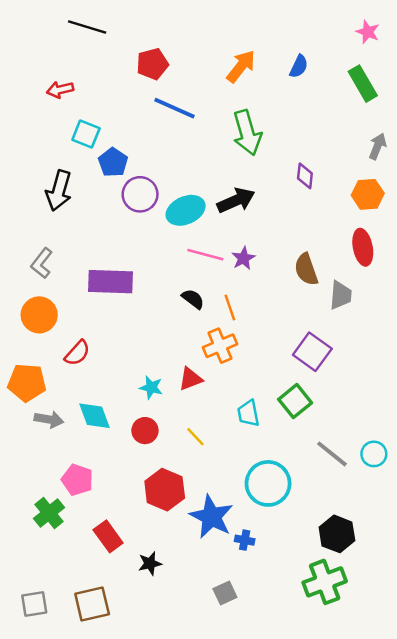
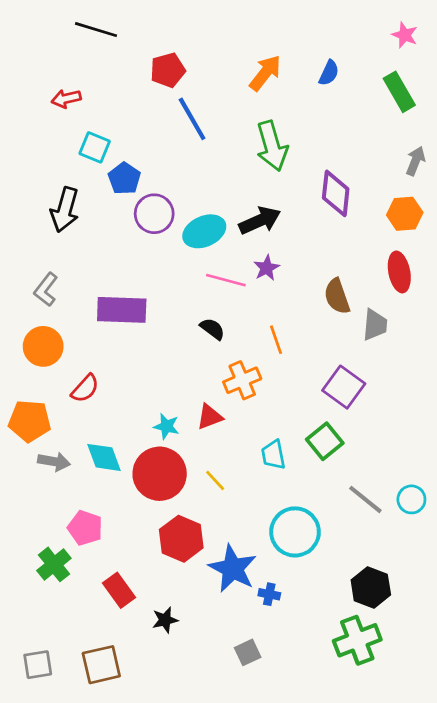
blue line: (175, 108) -> (192, 119), turned 36
purple diamond: (305, 176) -> (336, 193), size x1.6
purple star: (243, 258) -> (267, 268), moved
orange line: (230, 308) -> (276, 340), moved
red circle: (145, 431) -> (160, 474), size x1.8

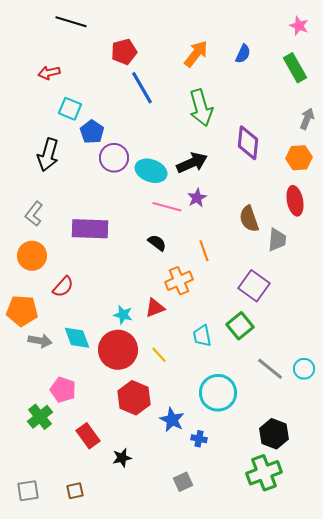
cyan ellipse: (204, 231) -> (151, 171), turned 44
blue star: (233, 568) -> (172, 420), size x0.7
brown square: (101, 665) -> (75, 491), size x0.6

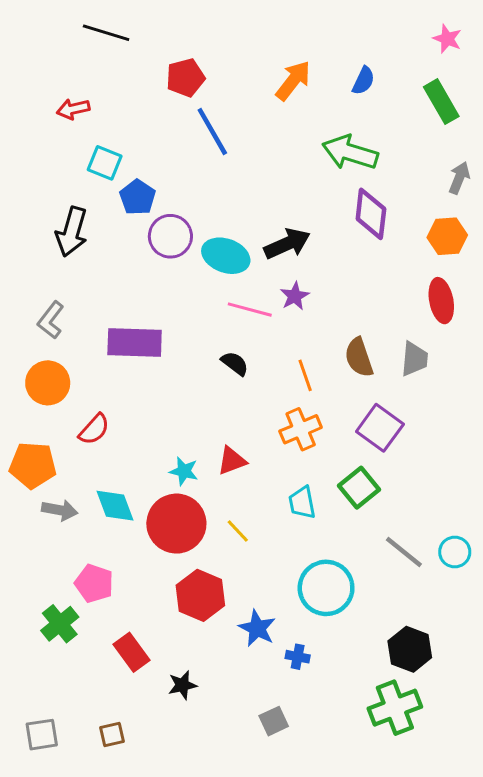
green arrow: (201, 108) -> (350, 152), moved, turned 123
brown semicircle: (249, 219) -> (359, 357), moved
orange cross: (179, 281) -> (301, 429), moved

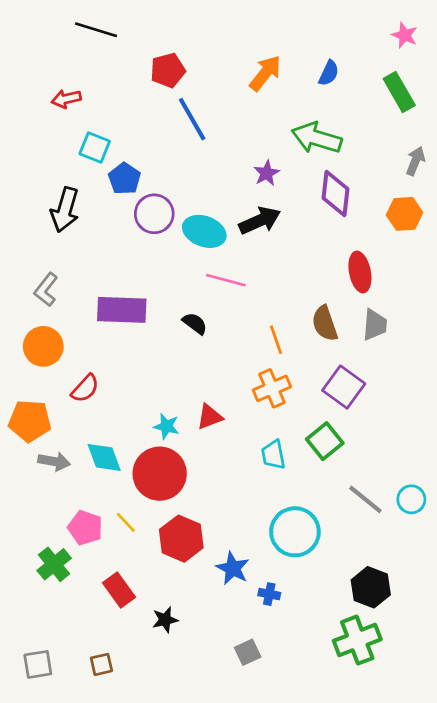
purple star: (295, 296) -> (267, 173), moved
red ellipse: (441, 301) -> (360, 272), moved
black semicircle: (235, 363) -> (195, 323), moved
yellow line: (238, 531) -> (126, 522), moved

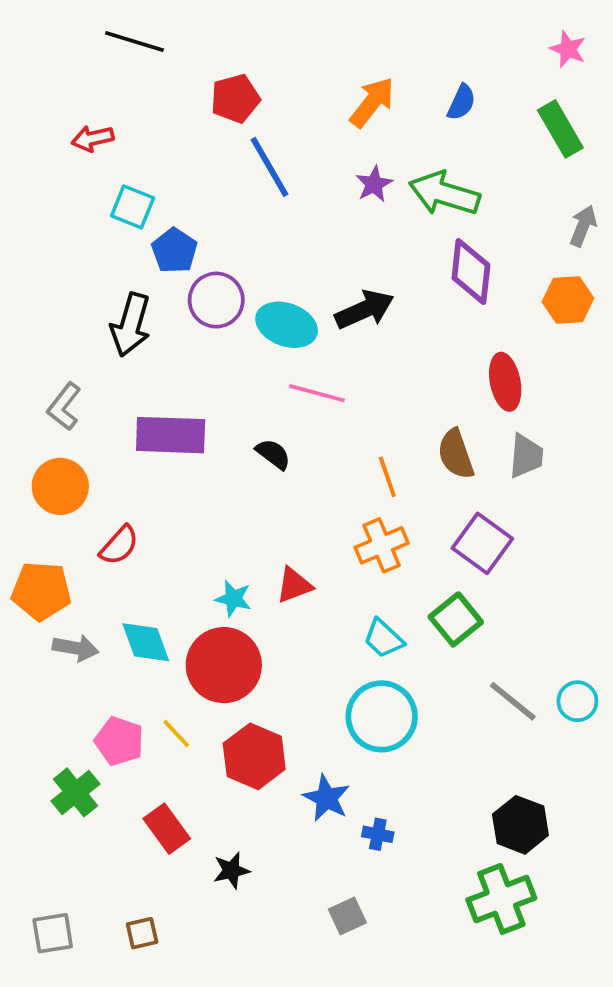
purple star: (267, 173) -> (374, 184), moved
black arrow: (65, 210) -> (131, 325), moved
cyan trapezoid: (273, 455) -> (384, 638), turned -36
cyan circle: (295, 532) -> (382, 716), moved

